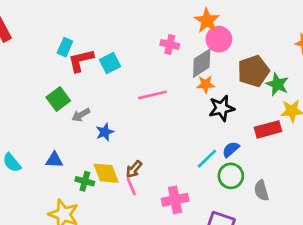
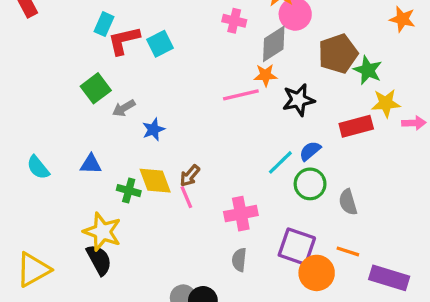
orange star: (206, 84) -> (266, 75), moved
pink line: (153, 95) -> (241, 95), moved

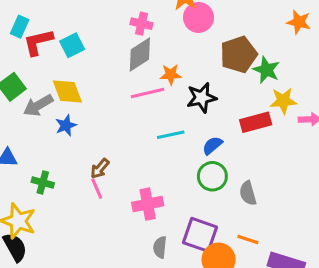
gray diamond: (274, 44) -> (140, 54), moved
gray arrow: (124, 108) -> (38, 105), size x1.4
cyan line: (280, 162) -> (171, 135), moved, turned 32
yellow diamond: (155, 181) -> (67, 91), moved
gray semicircle: (239, 260) -> (160, 247), moved

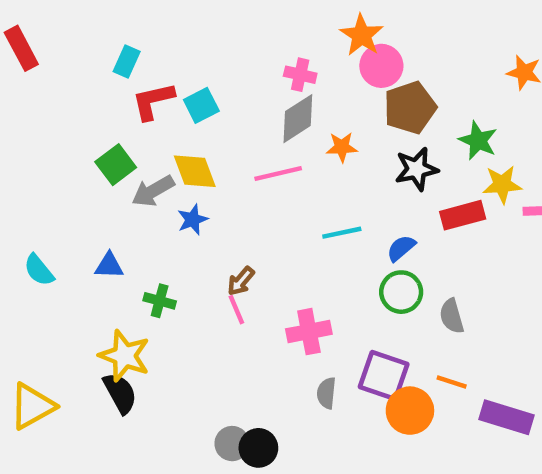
cyan rectangle: (20, 27) -> (127, 61), moved
brown pentagon: (239, 54) -> (410, 108), moved
pink line: (148, 93) -> (278, 173), moved
black star: (202, 98) -> (417, 169), moved

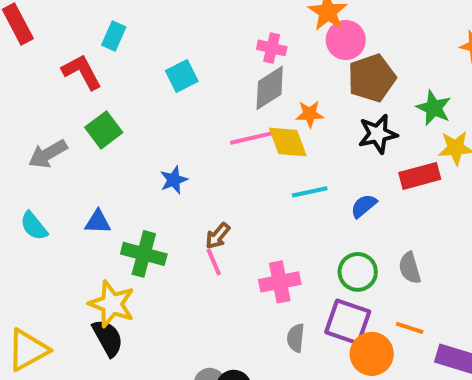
red L-shape: (153, 101) -> (82, 72), moved, turned 75
yellow diamond: (195, 171) -> (288, 142), moved
gray arrow: (153, 191) -> (48, 154), moved
green circle: (401, 292) -> (358, 272), moved
green cross: (160, 301) -> (144, 254), size x1.5

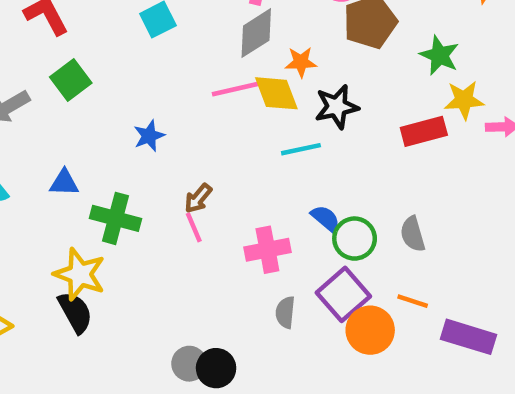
black star: (378, 134) -> (337, 107), moved
blue semicircle: (364, 206) -> (326, 218), moved, turned 80
purple square: (348, 322) -> (343, 294), turned 30

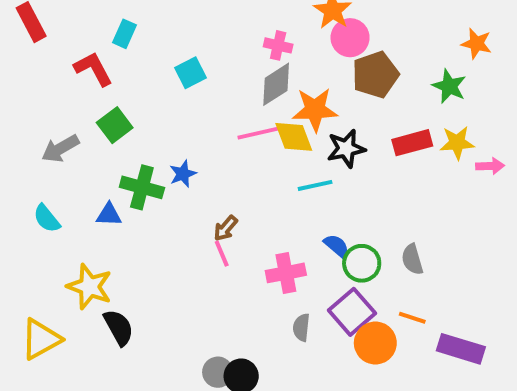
green star: (439, 55) -> (449, 86), moved
orange star: (301, 62) -> (315, 110), size x1.6
red rectangle: (424, 131) -> (412, 143), moved
green cross: (116, 218) -> (142, 187), moved
yellow star: (80, 274) -> (89, 287), moved

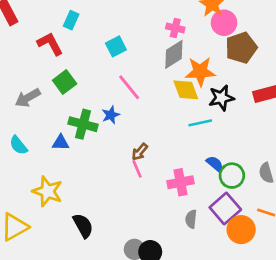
pink line: (259, 133) -> (129, 87), moved, turned 64
black semicircle: (119, 327) -> (83, 226), moved

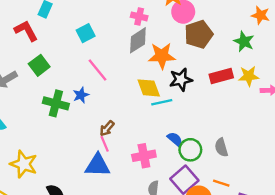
yellow diamond: (186, 90) -> (149, 88), moved
blue triangle: (61, 143) -> (97, 165), moved, size x1.6

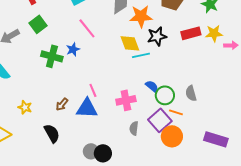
brown arrow: (107, 128) -> (62, 104), moved
yellow star: (24, 164) -> (25, 107), size x0.6
orange line: (221, 183) -> (176, 112), moved

